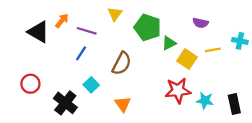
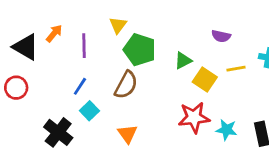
green pentagon: (148, 27) -> (140, 50), moved
purple line: (87, 31) -> (84, 46), turned 72
blue line: (81, 53) -> (80, 86), moved
red circle: (30, 84) -> (16, 88), moved

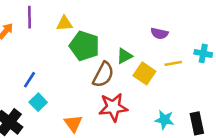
yellow triangle: (118, 25) -> (64, 23), turned 49
purple line: (84, 46) -> (29, 17), moved
brown semicircle: (126, 85) -> (103, 75), moved
red star: (194, 117) -> (113, 107), moved

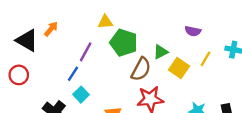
purple line: (29, 17) -> (86, 52), moved, turned 30
yellow line: (173, 63) -> (206, 59), turned -49

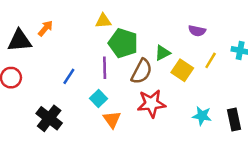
black triangle: (27, 40) -> (20, 41), turned -35
purple line: (86, 52) -> (105, 68), moved, turned -30
cyan square: (81, 95) -> (98, 99), moved

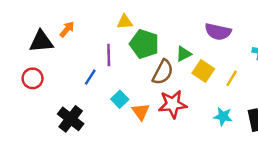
purple semicircle: (197, 31) -> (218, 32), size x1.5
yellow line: (211, 60) -> (232, 78), moved
purple line: (105, 68) -> (109, 55), moved
orange triangle: (112, 120) -> (141, 112), moved

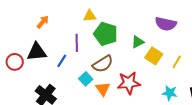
black triangle: (41, 42) -> (37, 52), moved
brown semicircle: (163, 72) -> (103, 64), moved, turned 30

